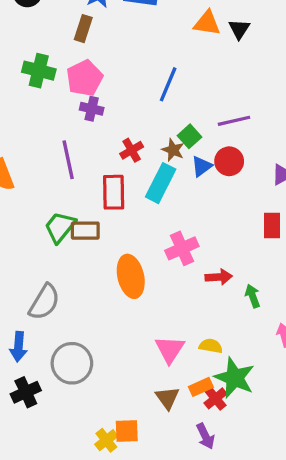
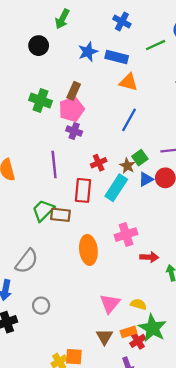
orange triangle: (207, 23) -> (128, 82), moved
brown rectangle: (83, 29) -> (74, 91), moved
gray circle: (72, 363) -> (41, 306), size x0.6

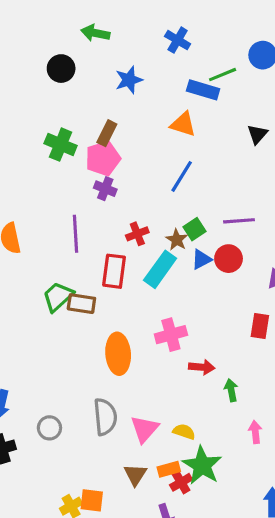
green arrow: (62, 19) -> (95, 33), turned 72
blue rectangle: (117, 57) -> (203, 90), moved
gray semicircle: (27, 261) -> (105, 417), moved, turned -45

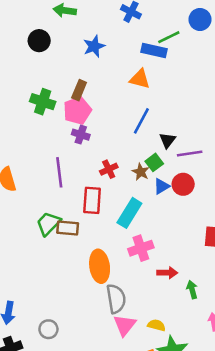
black triangle: (257, 134) -> (168, 140), moved
cyan rectangle: (160, 269) -> (129, 213), moved
gray semicircle: (105, 417) -> (116, 299), moved

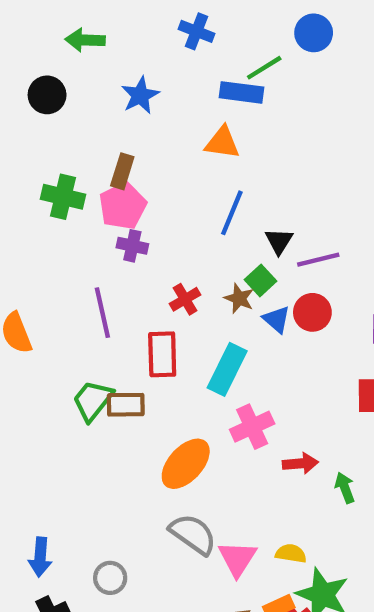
blue triangle: (162, 186) -> (277, 319), turned -42
orange ellipse: (100, 266) -> (186, 464), turned 56
gray semicircle: (116, 299) -> (193, 534), moved, turned -40

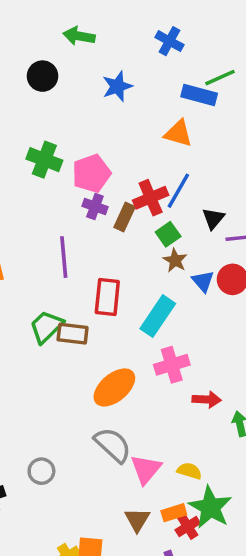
brown rectangle: (122, 171) -> (125, 217), moved
green square: (260, 280) -> (168, 234), moved
red cross: (185, 299) -> (151, 198), moved, size x1.4

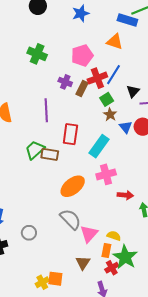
pink pentagon: (91, 173) -> (82, 56), moved
orange rectangle: (174, 513) -> (106, 250), moved, turned -64

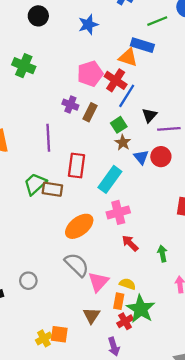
blue rectangle: (127, 20) -> (142, 45), moved
green cross: (37, 54) -> (24, 66), moved
red cross: (97, 78) -> (116, 80), moved, turned -36
red arrow: (125, 195) -> (130, 243), moved, turned -140

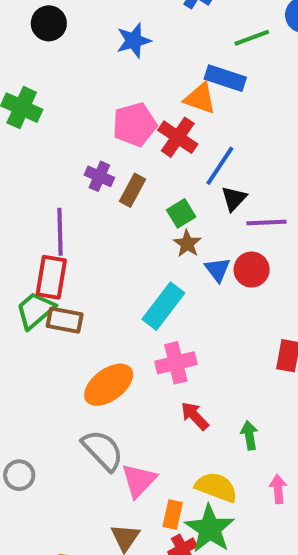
blue line: (127, 96) -> (220, 166), moved
red rectangle: (77, 165) -> (51, 277), moved
yellow semicircle: (127, 284) -> (216, 487), moved, size x1.5

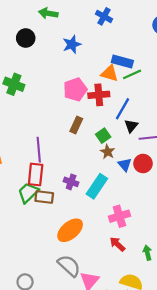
green line: (252, 38) -> (132, 74), moved
red cross: (178, 137) -> (99, 95), turned -36
purple cross: (99, 176) -> (71, 182), moved
pink cross: (176, 363) -> (119, 216), moved

